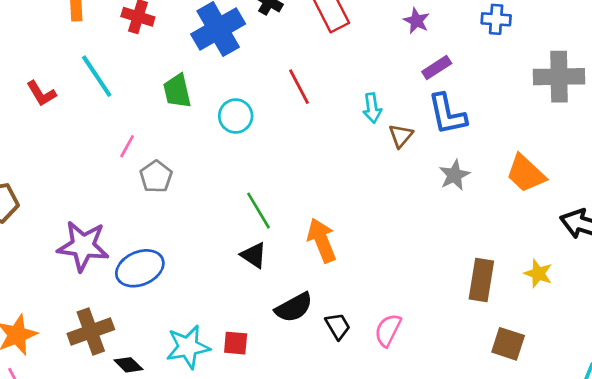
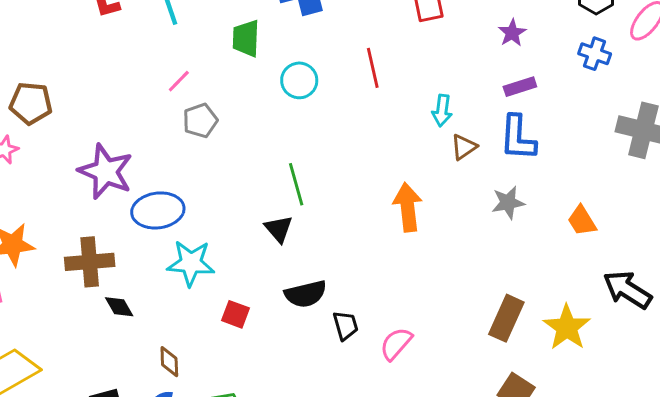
orange trapezoid: (526, 173) -> (582, 221), size x0.7
orange arrow: (322, 240) -> (408, 207), moved
yellow star: (538, 274) -> (567, 327), size x1.5
cyan star: (188, 347) -> (191, 263), moved

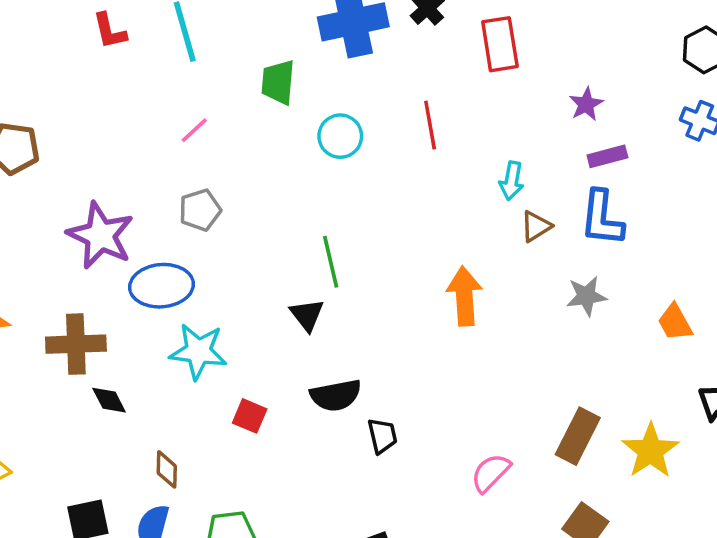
purple star: (512, 33) -> (586, 104), moved
gray pentagon: (200, 121) -> (200, 210), moved
pink semicircle: (396, 344) -> (491, 473), moved

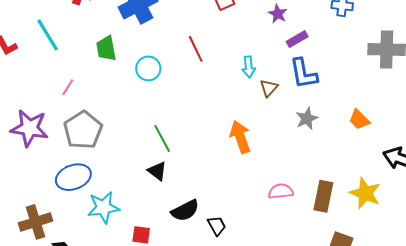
gray pentagon: (200, 210) -> (83, 130), size x1.6
purple star: (100, 235) -> (29, 128), moved
pink semicircle: (491, 473) -> (281, 191), moved, turned 55

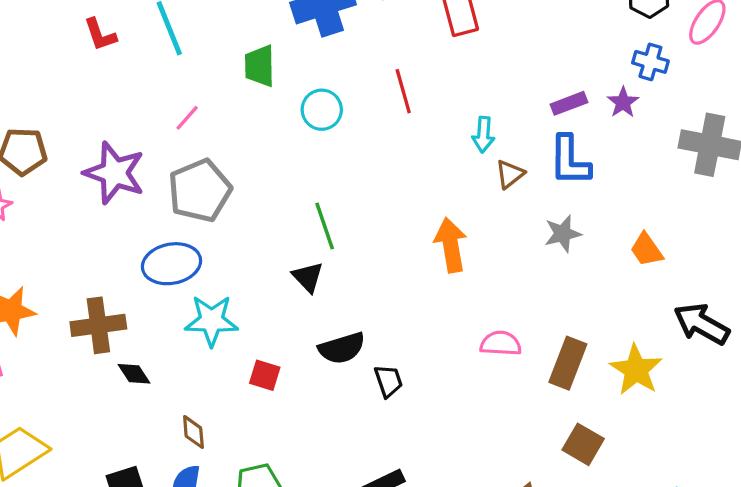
purple star: (278, 14) -> (623, 102), moved

